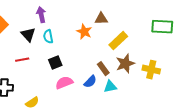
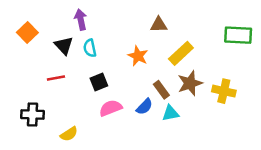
orange star: (84, 32) -> (138, 56), moved

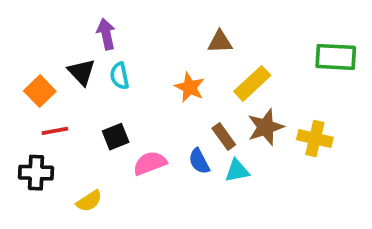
orange square: (27, 32) -> (40, 91), moved
red line: (56, 78) -> (55, 131), moved
black square: (99, 82) -> (116, 137), moved
blue semicircle: (144, 107) -> (199, 161), turned 108

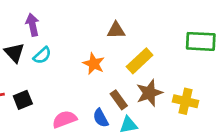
cyan semicircle: (119, 76) -> (42, 55), turned -120
black square: (116, 137) -> (23, 100), moved

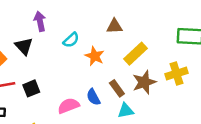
cyan semicircle: (42, 55) -> (71, 40), moved
yellow cross: (185, 101) -> (176, 73), moved, turned -30
blue semicircle: (101, 118) -> (93, 97), moved

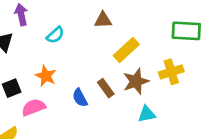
orange star: (95, 56) -> (46, 76), moved
pink semicircle: (69, 106) -> (34, 107), moved
cyan triangle: (126, 111) -> (147, 114), moved

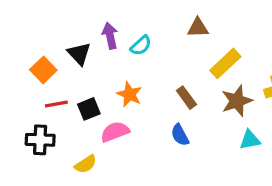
purple arrow: (21, 15) -> (110, 36), moved
brown rectangle: (106, 88) -> (186, 98), moved
blue semicircle: (80, 98) -> (180, 135), moved

